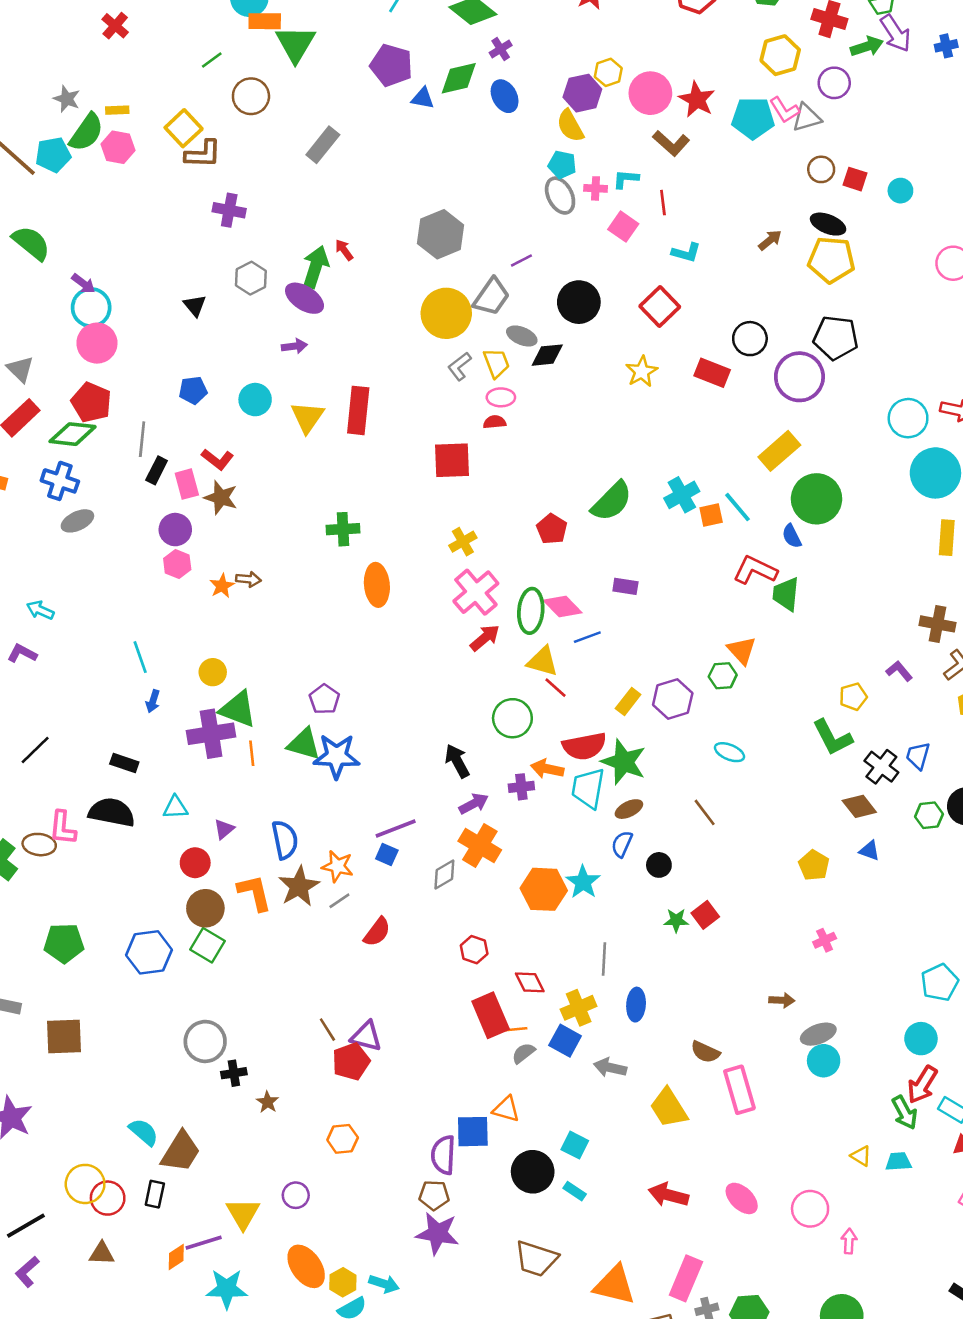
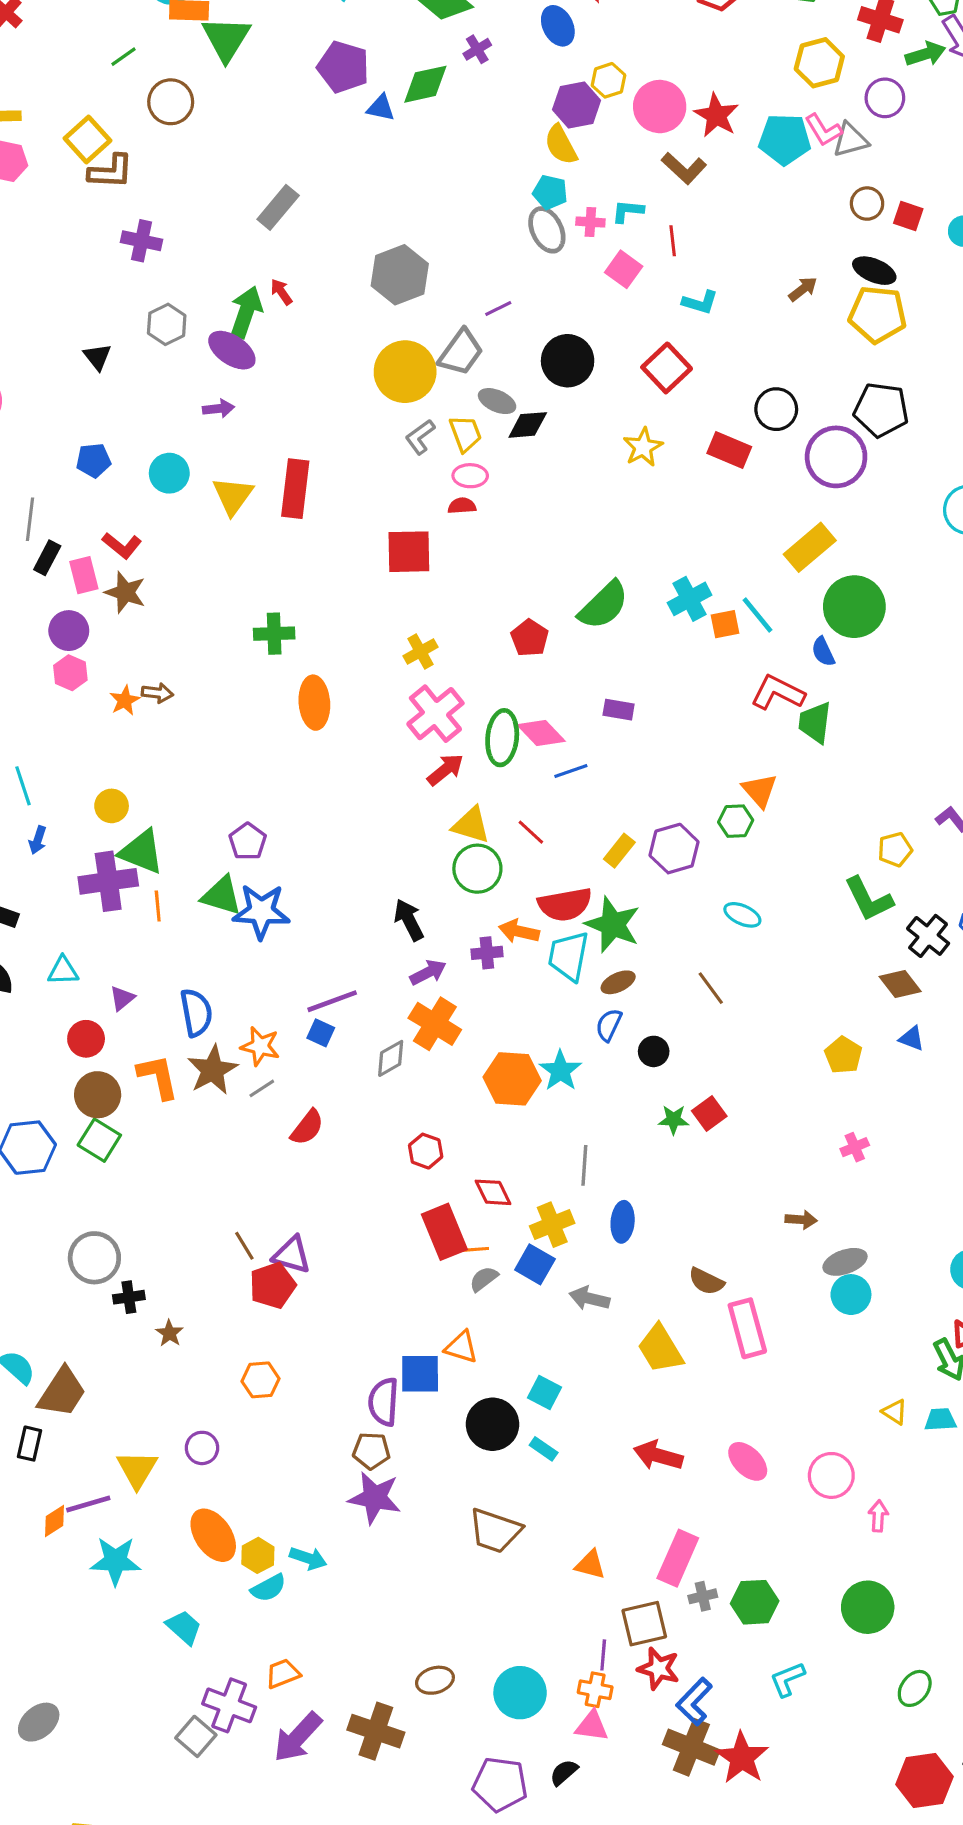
blue ellipse: (505, 96) -> (558, 26), moved
gray rectangle: (323, 145) -> (278, 207), moved
yellow triangle: (543, 661) -> (471, 825), moved
orange triangle: (615, 1285) -> (590, 1565), size x0.6

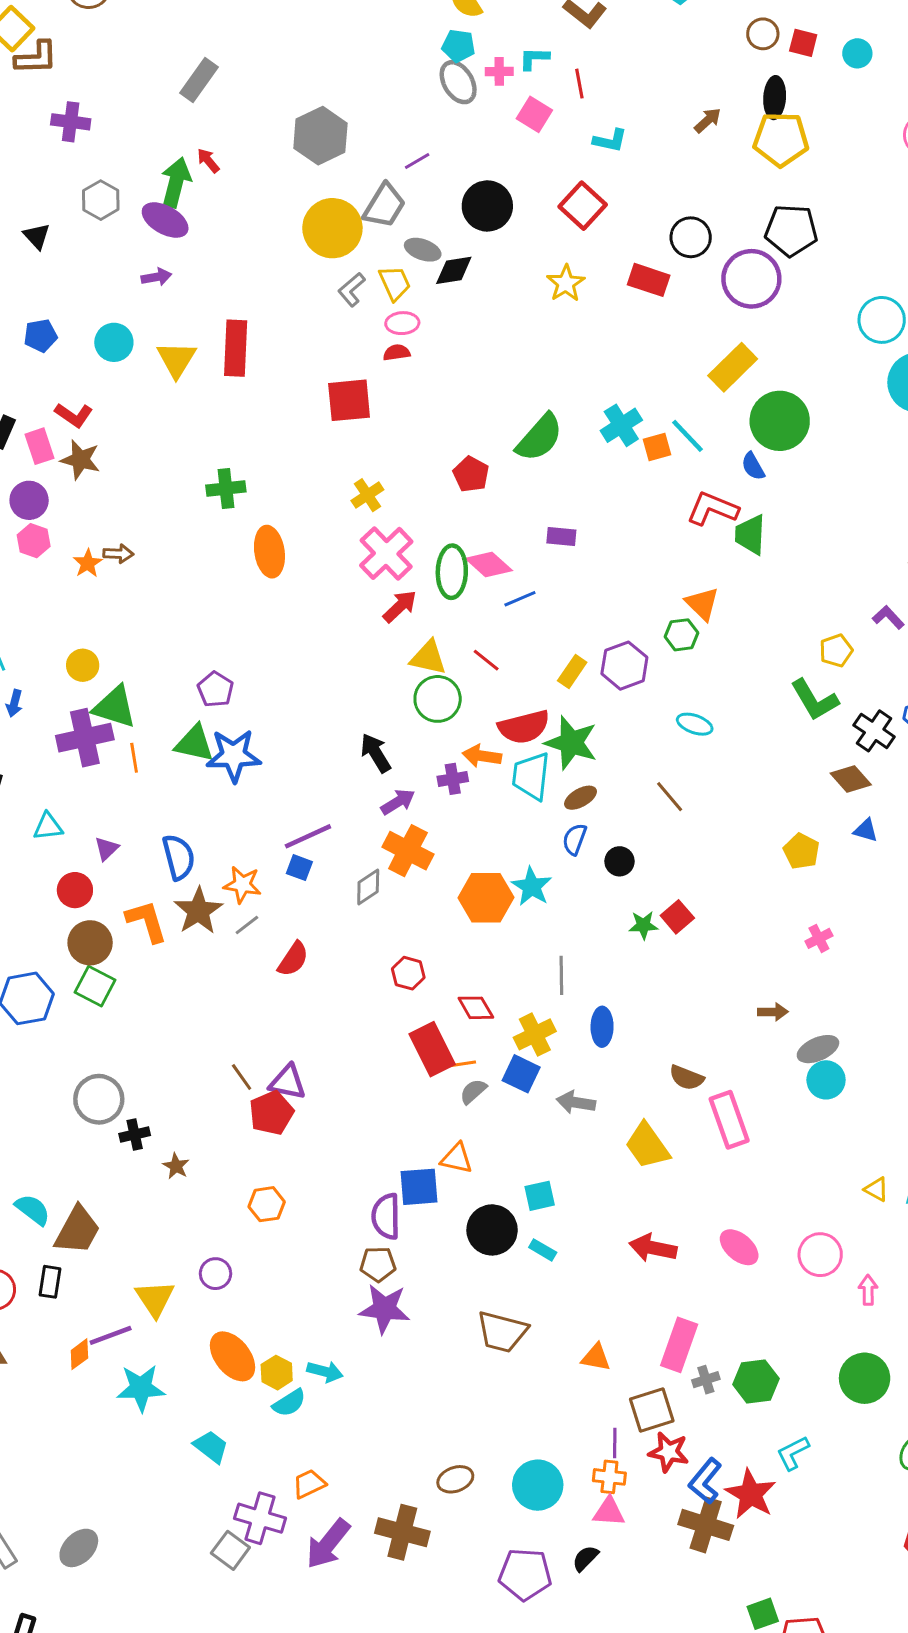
black ellipse: (874, 271) -> (775, 98), turned 75
cyan square: (545, 1392) -> (540, 1196), turned -36
red star: (742, 1758) -> (751, 1494), moved

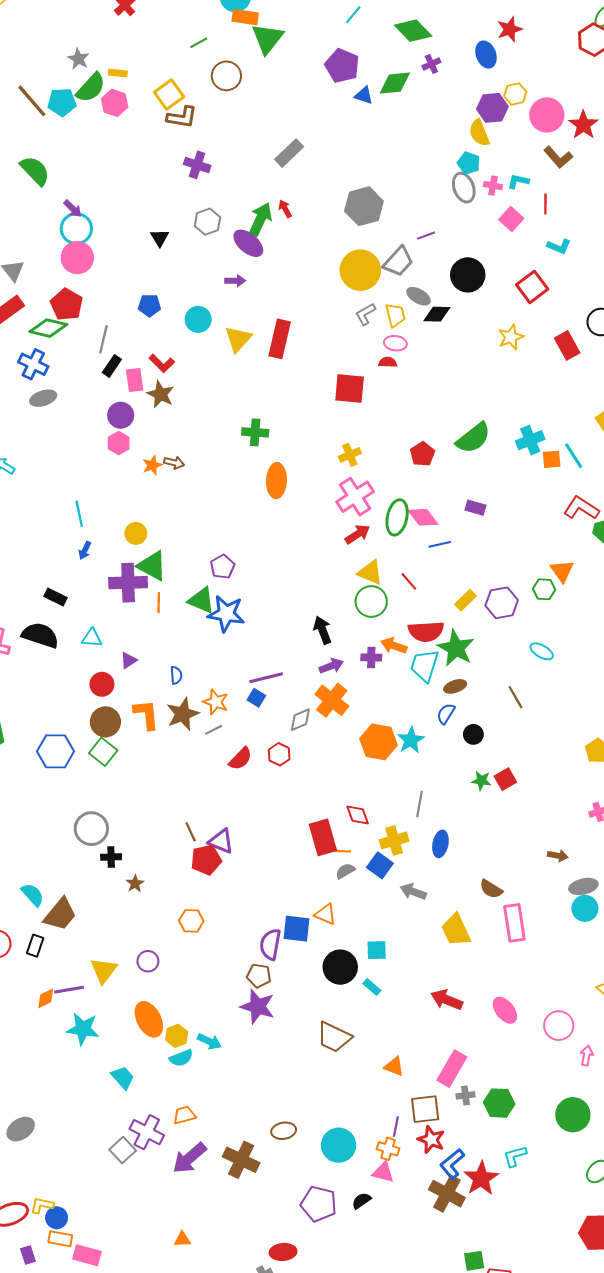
red rectangle: (649, 280) -> (567, 345), turned 32
blue semicircle: (179, 857) -> (176, 675), size x0.6
red hexagon: (408, 973) -> (279, 754), moved

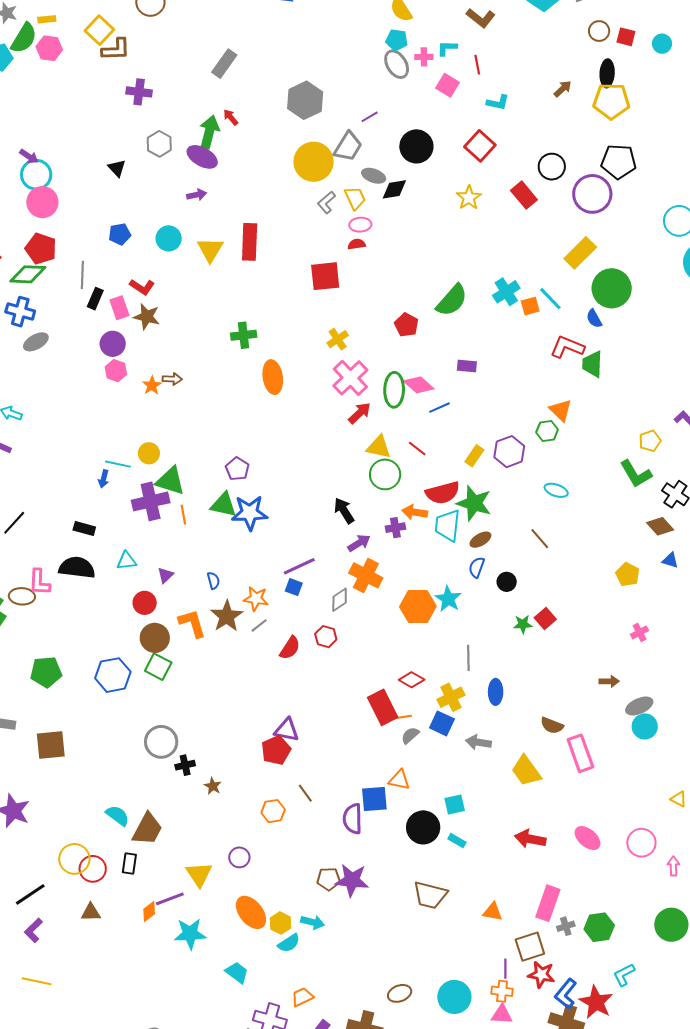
cyan line: (79, 514) -> (118, 464), moved, turned -55
red diamond: (358, 815) -> (412, 680), turned -30
brown line: (191, 832) -> (305, 793), moved
brown pentagon: (259, 976) -> (329, 879), moved

